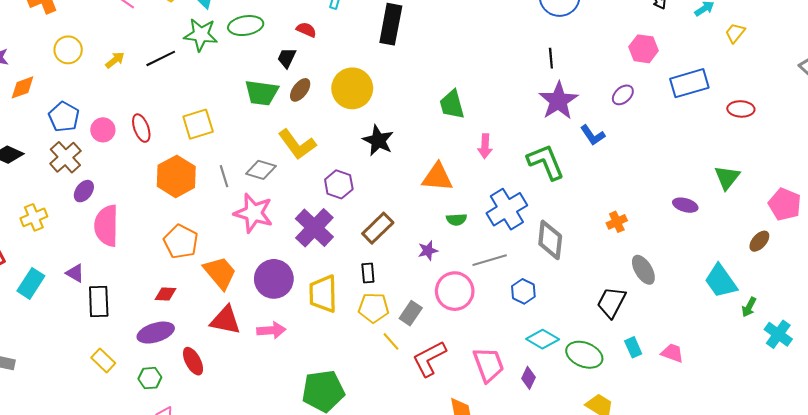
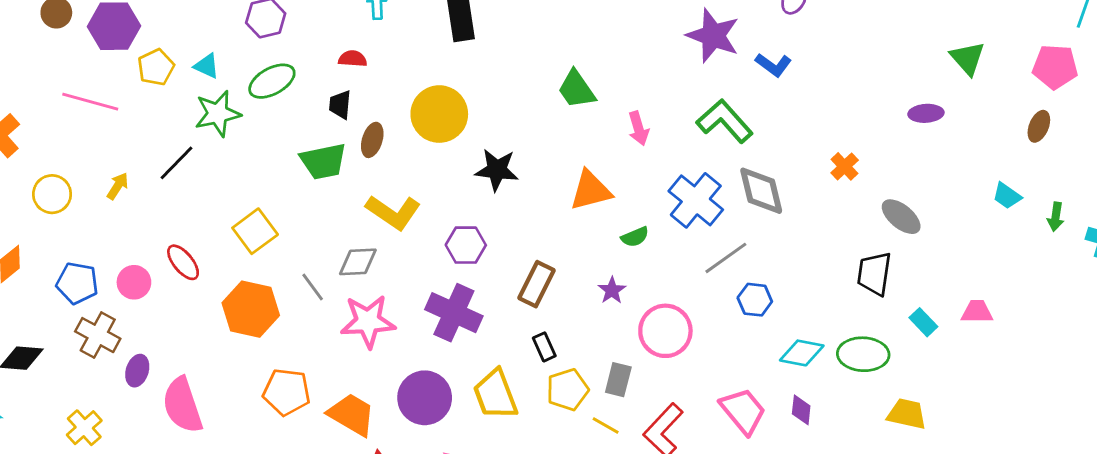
gray diamond: (550, 240) -> (761, 191), moved
gray line: (490, 260) -> (726, 258), moved
cyan trapezoid: (721, 281) -> (1007, 196), size x0.6

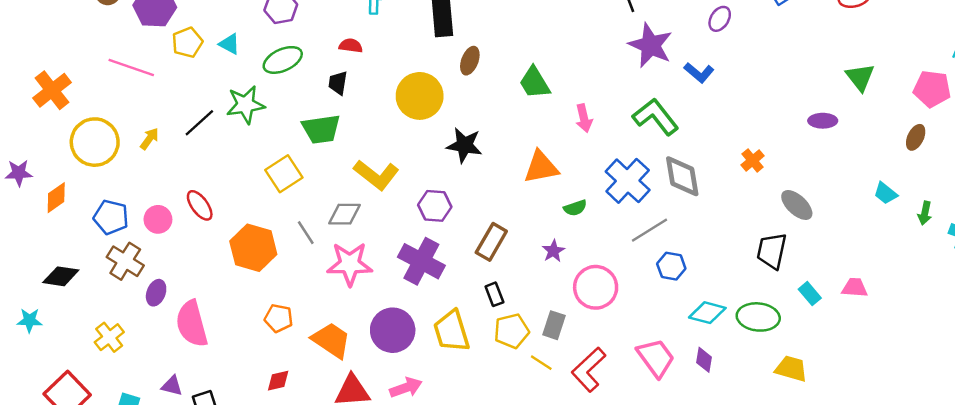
green star: (218, 114) -> (245, 105), moved
brown ellipse: (372, 140) -> (470, 61), moved
yellow circle: (52, 194) -> (95, 142), size x1.5
yellow square: (255, 231) -> (284, 174), moved
orange pentagon: (287, 392) -> (279, 318), size x0.7

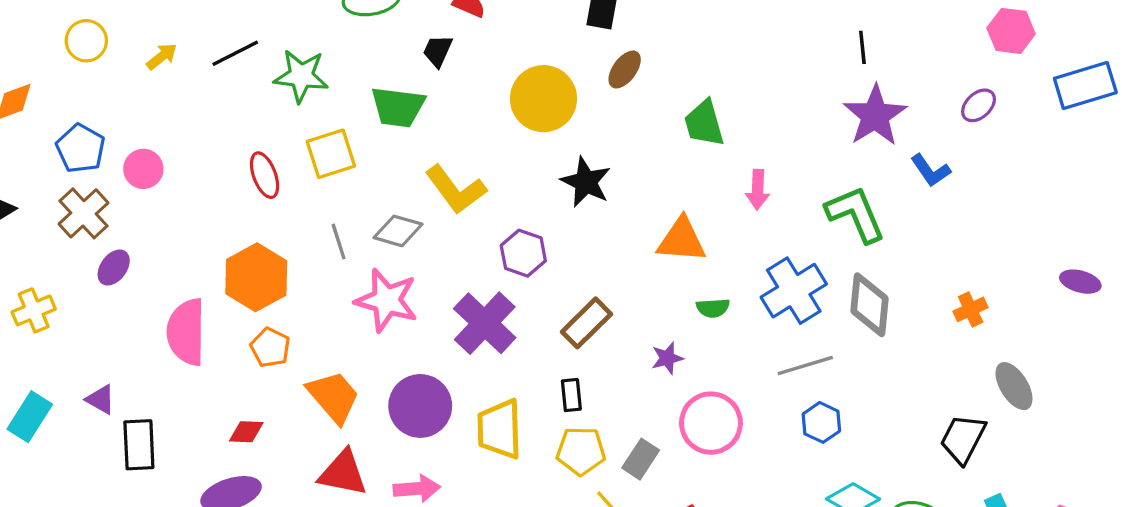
green star: (245, 105) -> (301, 76), moved
yellow circle: (95, 142) -> (86, 41), size x0.6
red ellipse: (200, 205) -> (265, 175), moved
orange hexagon: (253, 248) -> (256, 277), moved
pink semicircle: (192, 324) -> (186, 332), moved

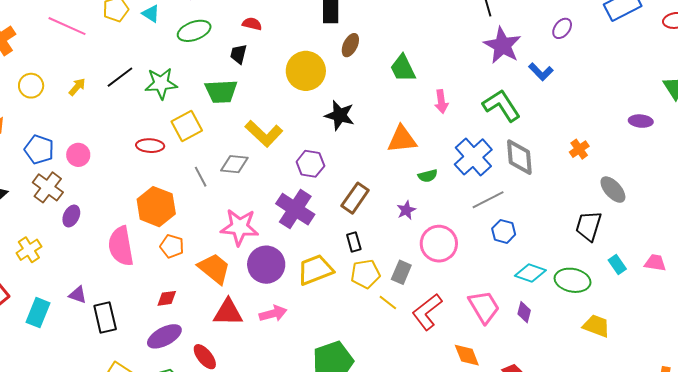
red ellipse: (265, 175) -> (150, 146), turned -56
pink star: (387, 300) -> (240, 227), moved
yellow trapezoid: (500, 429) -> (315, 270), turned 81

